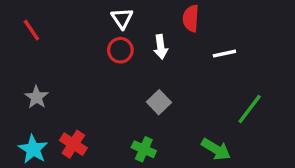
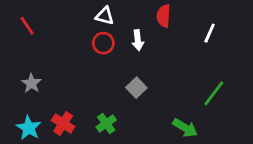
white triangle: (122, 18) -> (105, 16), turned -42
white line: (224, 54) -> (210, 33), moved, turned -54
green cross: (144, 149) -> (106, 123), moved, turned 30

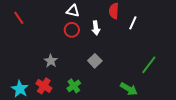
white line: (210, 33) -> (133, 23), moved
gray star: (31, 83) -> (51, 61), moved

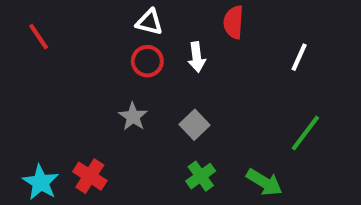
white line: (133, 23) -> (299, 57), moved
gray star: (51, 61) -> (133, 117), moved
green cross: (74, 86) -> (201, 176), moved

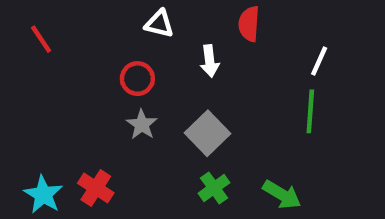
red circle: (147, 61) -> (137, 79), moved
gray square: (195, 125) -> (207, 133), size x1.4
green line: (305, 133) -> (310, 111), moved, turned -33

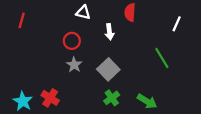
red line: (41, 39) -> (22, 20), turned 49
white line: (319, 61) -> (177, 24), moved
green line: (310, 111) -> (162, 58), turned -35

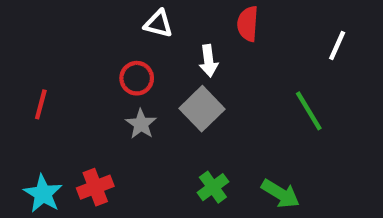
red line: (22, 20) -> (41, 104), moved
gray square: (108, 69) -> (202, 109), moved
red cross: (50, 98) -> (95, 187), turned 36

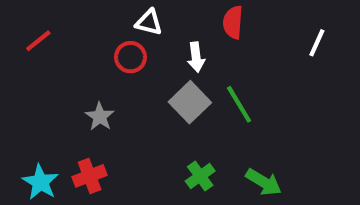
red circle: (137, 78) -> (130, 57), moved
red line: (41, 104) -> (38, 41), moved, turned 36
green line: (309, 111) -> (239, 104), moved
gray star: (141, 124) -> (100, 117), moved

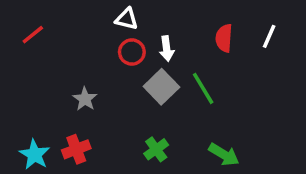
red semicircle: (233, 22) -> (224, 38), moved
red circle: (130, 57) -> (132, 52), moved
green cross: (200, 176) -> (156, 149), moved

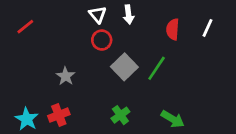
white triangle: (127, 19) -> (98, 15), turned 36
white arrow: (167, 49) -> (128, 15), moved
green line: (203, 88) -> (157, 68), turned 65

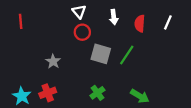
white arrow: (128, 15) -> (114, 17), moved
red line: (25, 27) -> (21, 21), turned -56
gray square: (124, 67) -> (101, 54), turned -30

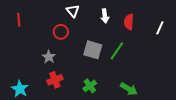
white line: (168, 22) -> (160, 28), moved
red circle: (82, 32) -> (61, 32), moved
red cross: (48, 93) -> (55, 80), moved

